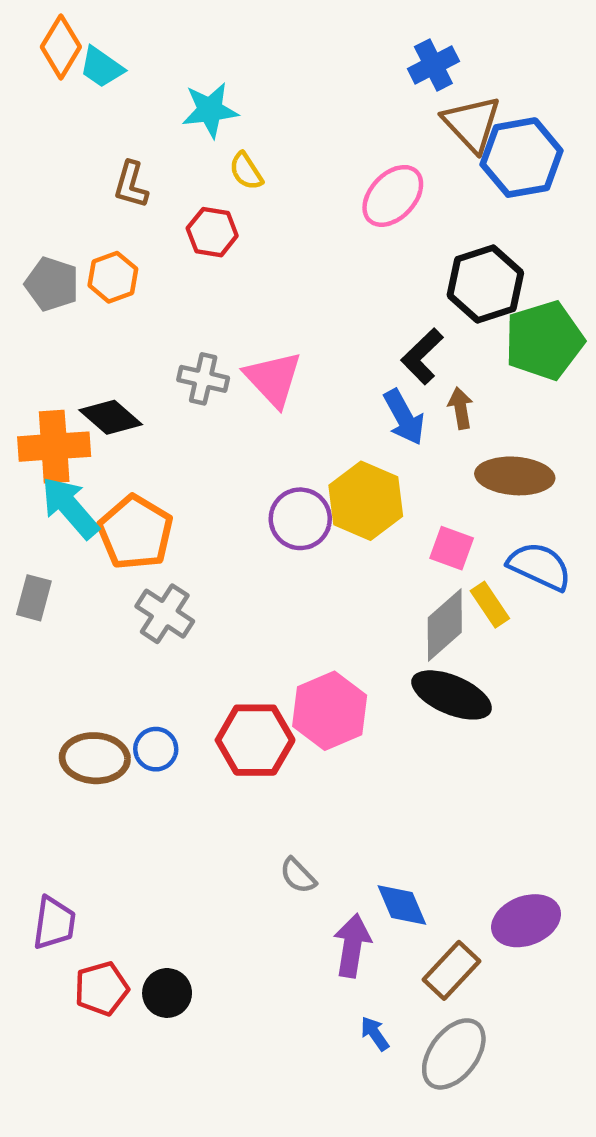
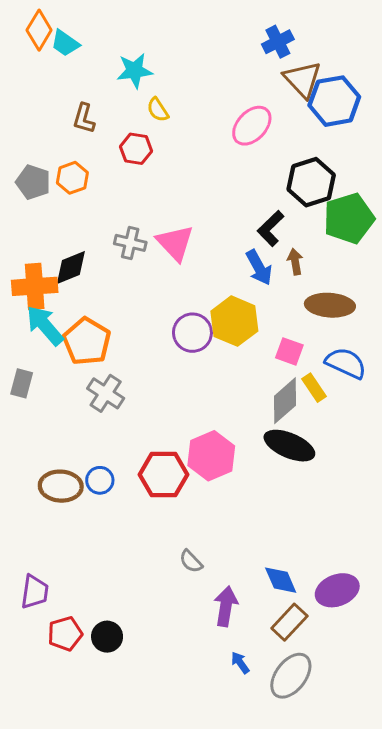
black diamond: (111, 417) -> (71, 268), turned -63
blue diamond: (402, 905) -> (281, 580), moved

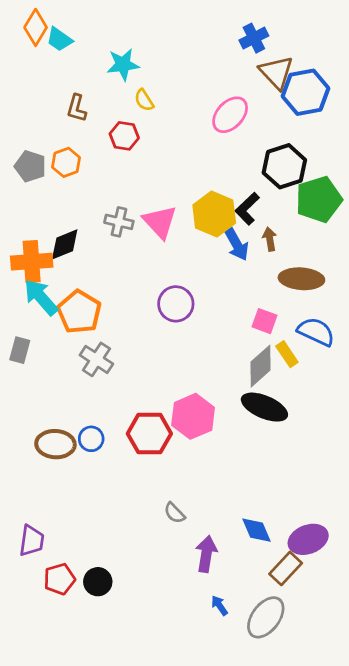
yellow hexagon: (234, 321) -> (214, 214), moved
brown rectangle: (289, 622) -> (286, 568), moved

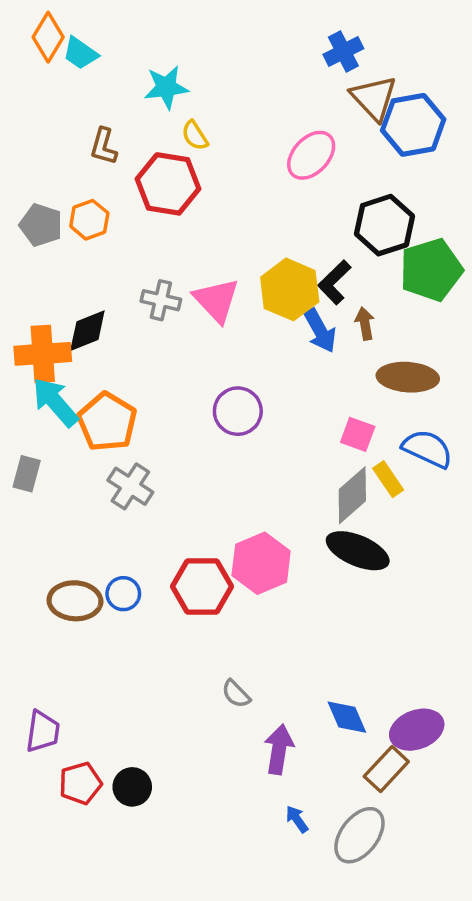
red hexagon: (124, 136) -> (168, 184), size x1.6

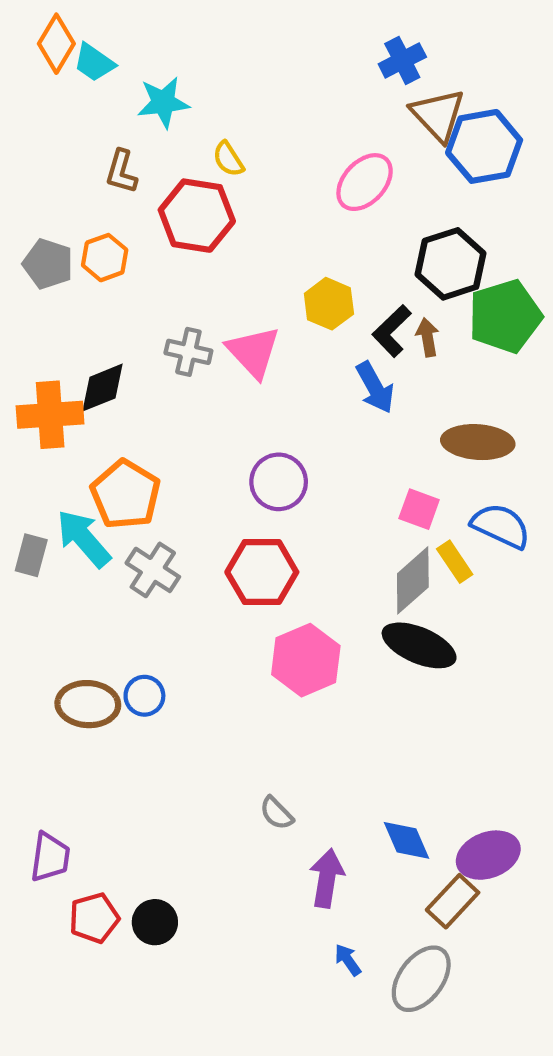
cyan star: (166, 87) -> (163, 102), moved
yellow hexagon: (290, 289) -> (329, 304), moved, size x0.7
brown arrow: (365, 323) -> (427, 337), moved
cyan arrow: (55, 402) -> (84, 538), moved
red hexagon: (202, 586) -> (262, 572), moved

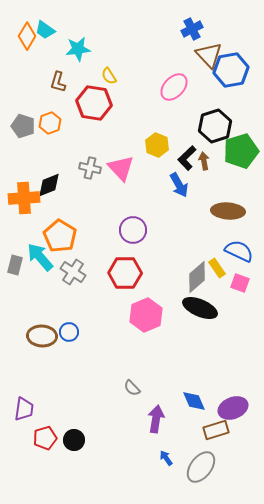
orange diamond: (56, 44) -> (27, 36), moved
pink square: (419, 509) -> (240, 283), moved
brown rectangle: (453, 901) -> (216, 430), turned 30

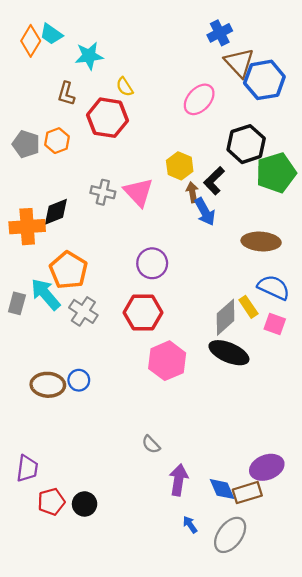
brown arrow: (204, 161) -> (192, 192), moved
blue diamond: (194, 401) -> (222, 489), moved

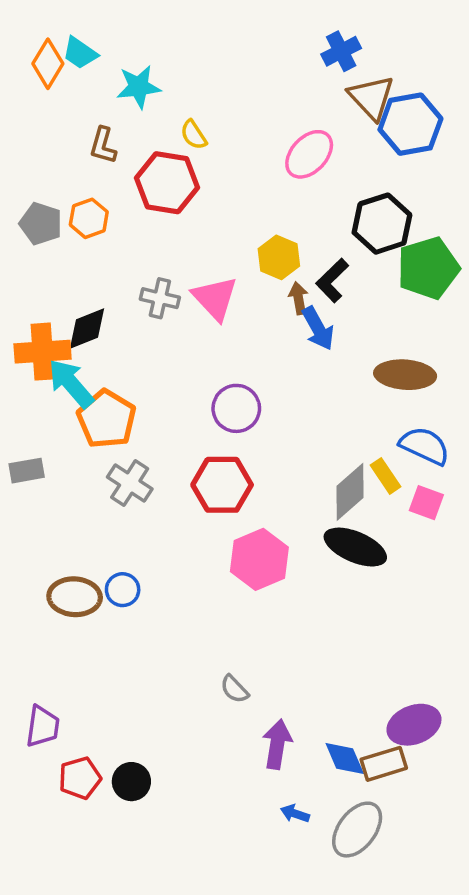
cyan arrow: (46, 294) -> (71, 384), moved
gray rectangle: (17, 303) -> (27, 471), turned 65
blue arrow: (190, 525) -> (295, 814), turned -36

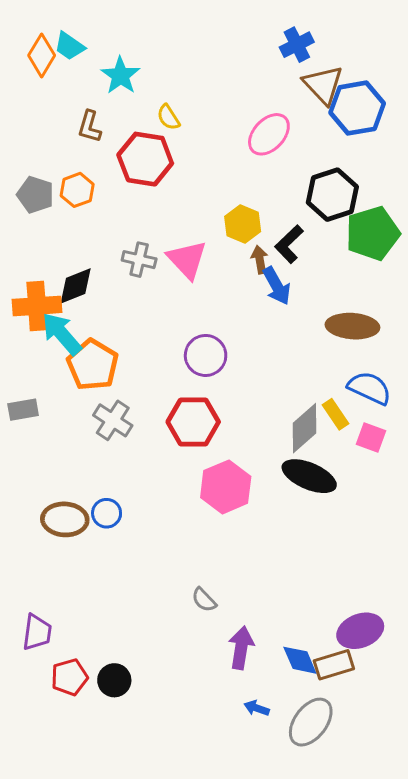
cyan star: (139, 87) -> (120, 76), turned -30

